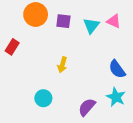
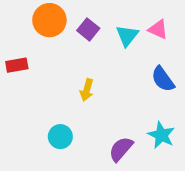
purple square: (63, 21) -> (88, 29), turned 32
red rectangle: (12, 47) -> (17, 65), turned 48
blue semicircle: (117, 69) -> (163, 79), moved

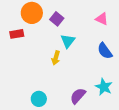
cyan triangle: (127, 36) -> (68, 41), moved
red rectangle: (17, 65) -> (17, 34), moved
cyan circle: (60, 137) -> (39, 99), moved

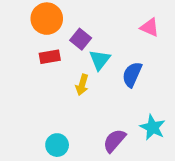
purple square: (57, 19) -> (81, 39), moved
red rectangle: (17, 34) -> (50, 57), moved
blue semicircle: (105, 51) -> (132, 74), moved, turned 60

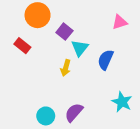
pink triangle: (150, 27) -> (120, 22), turned -42
red rectangle: (50, 57) -> (22, 46), moved, turned 49
purple semicircle: (114, 141) -> (74, 112), moved

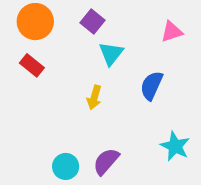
orange circle: (38, 15) -> (35, 22), moved
purple square: (64, 32) -> (93, 22), moved
cyan triangle: (80, 48) -> (111, 54), moved

